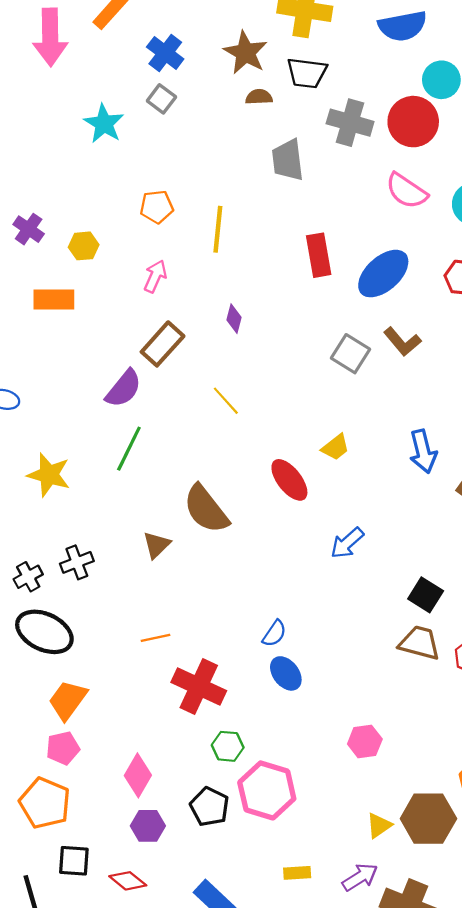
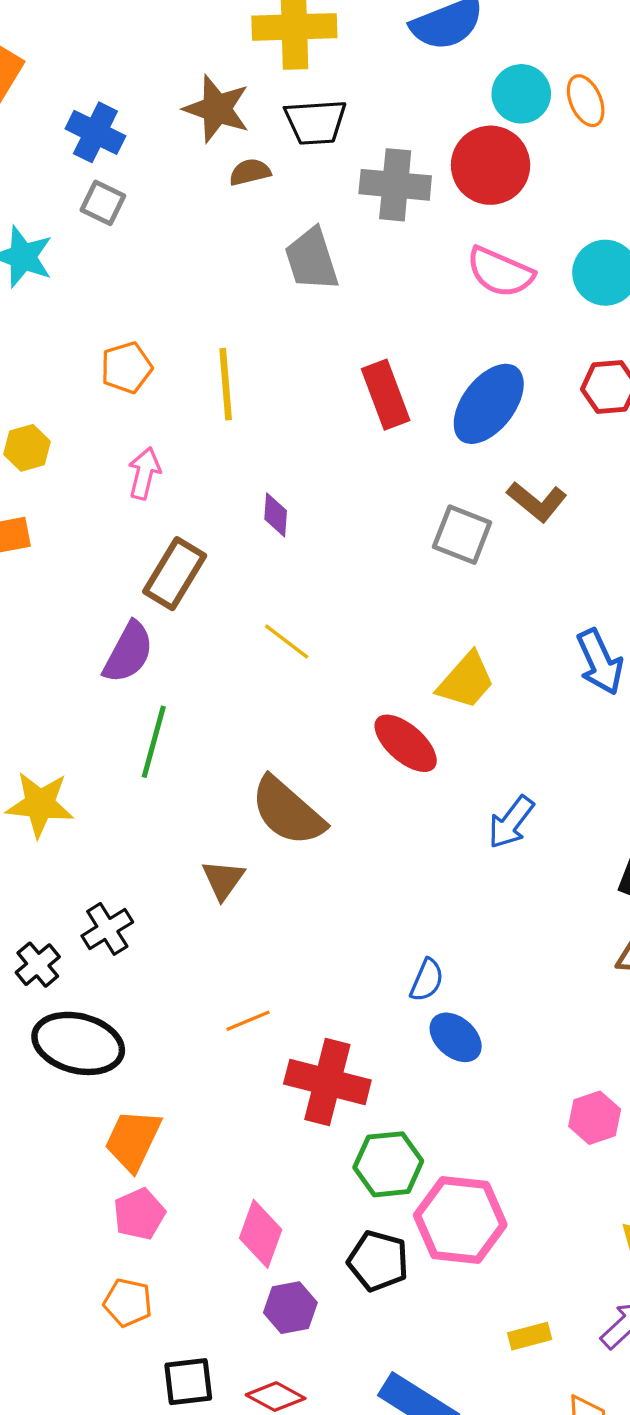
yellow trapezoid: (335, 447) -> (466, 681), size x1.4
green hexagon: (228, 746) -> (388, 1164), size x1.4
orange pentagon: (45, 803) -> (128, 1303), size x0.6

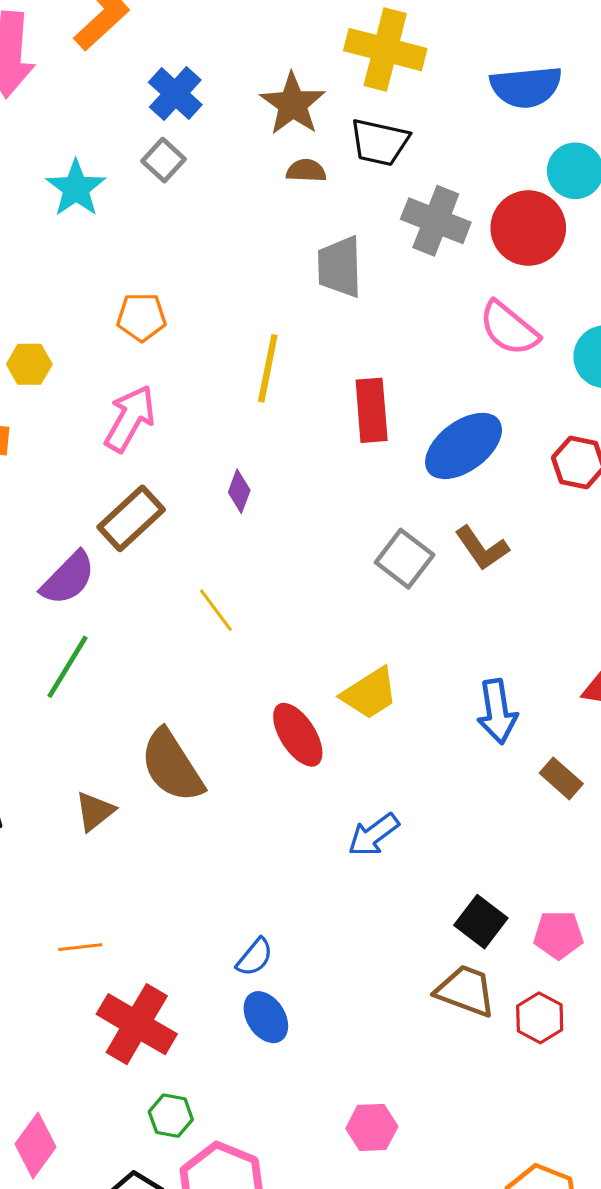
yellow line: (226, 384) -> (268, 368), moved
pink arrow: (144, 473) -> (130, 418), size x1.4
green hexagon: (388, 1164) -> (171, 1116), size x0.7

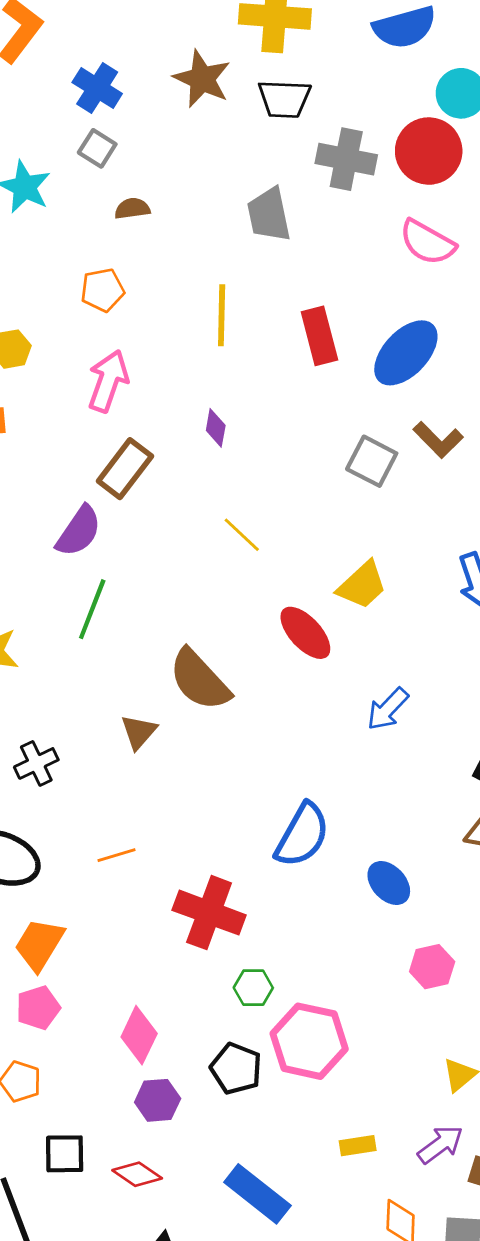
brown semicircle: (306, 171) -> (132, 209), moved
yellow line: (216, 610) -> (242, 535), moved
orange line: (80, 947) -> (116, 855), moved
blue semicircle: (255, 957) -> (302, 835), size x1.8
blue ellipse: (266, 1017) -> (389, 883), moved

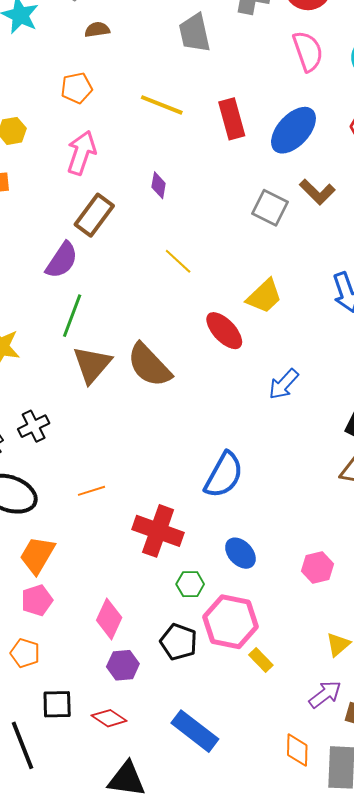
pink semicircle: (427, 242) -> (308, 51), turned -138
yellow line: (222, 315) -> (162, 105), turned -69
brown triangle: (139, 732) -> (92, 365), moved, size x1.5
blue ellipse: (389, 883) -> (240, 553), moved
yellow rectangle: (358, 1146) -> (261, 660), moved, turned 55

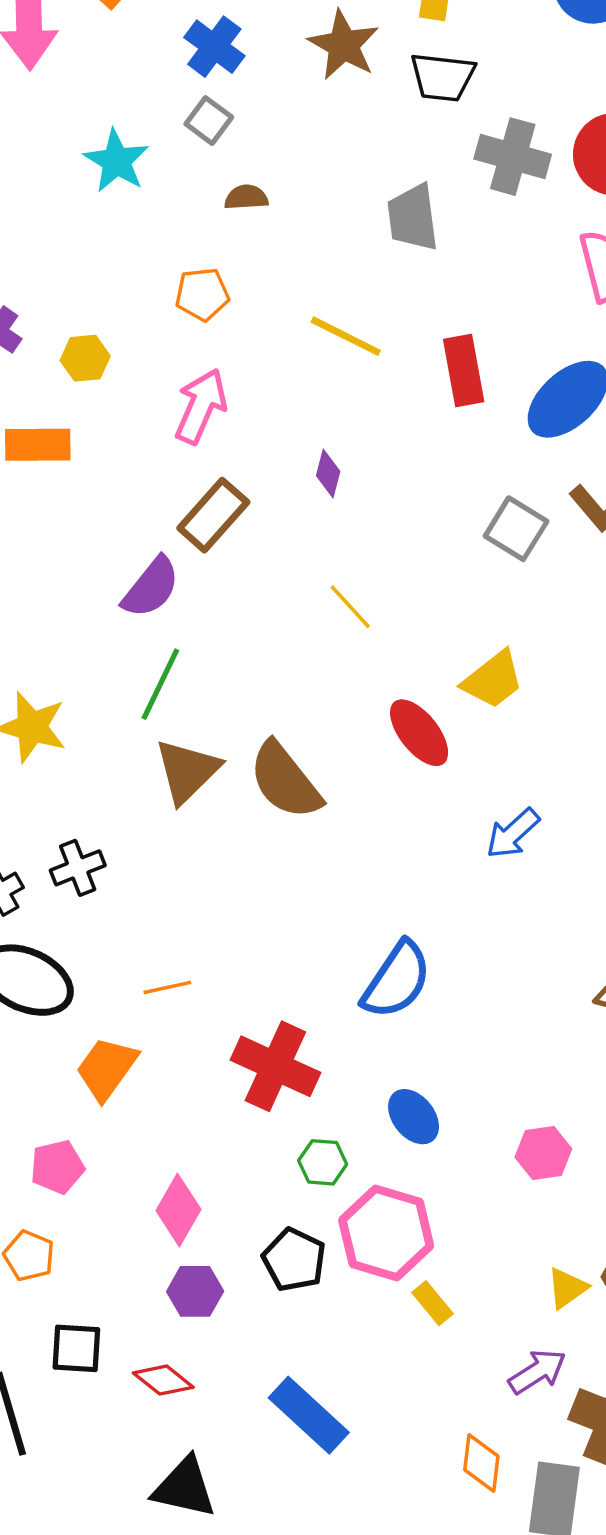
orange trapezoid: (37, 555) -> (107, 1068), moved

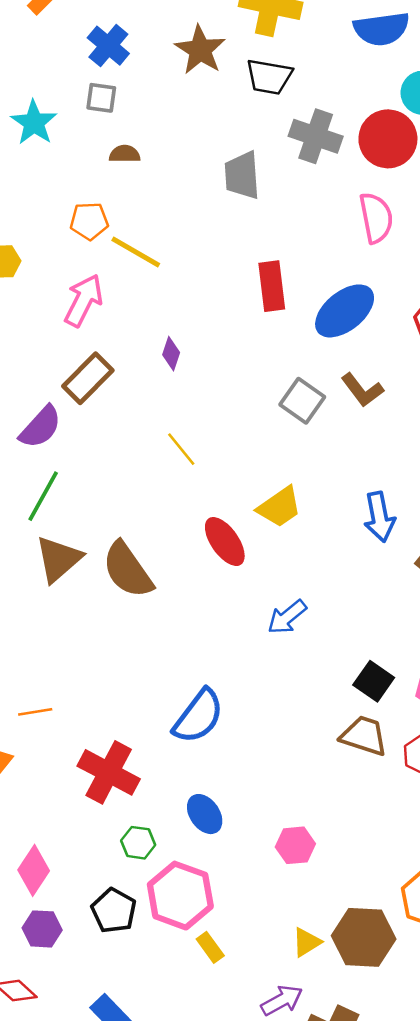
gray square: (209, 121) -> (101, 98), turned -32
yellow line: (346, 336) -> (136, 252), moved

